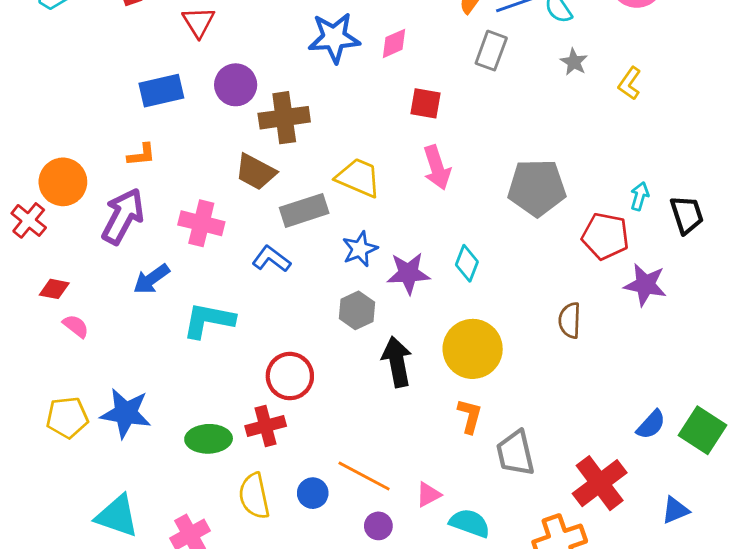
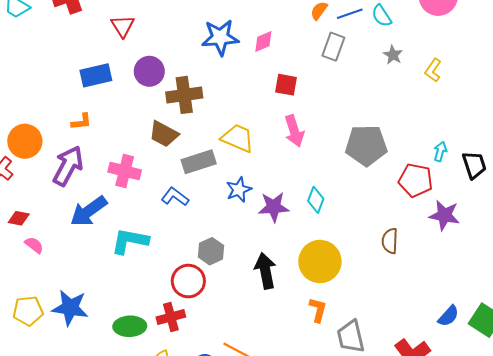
blue arrow: (151, 279) -> (89, 211), size x1.4
gray hexagon: (357, 310) -> (211, 251), moved

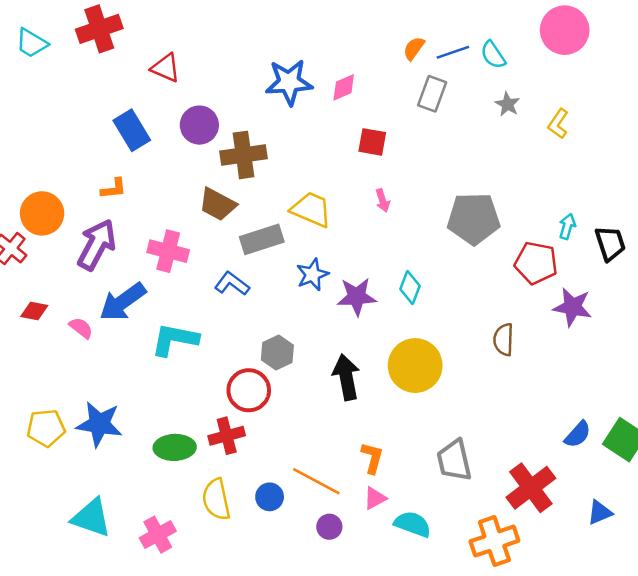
red triangle: (123, 26) -> (166, 68), turned -35
blue rectangle: (96, 75) -> (132, 130), turned 72
pink arrow: (294, 131) -> (383, 200), size x0.6
pink semicircle: (34, 245) -> (81, 328), moved
orange L-shape: (318, 310) -> (372, 458), moved

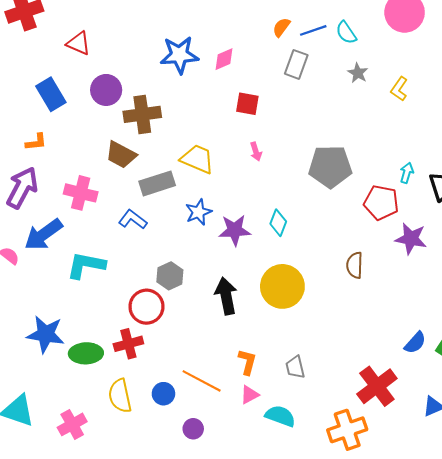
blue star: (99, 424) -> (46, 334), moved
gray trapezoid: (454, 460) -> (295, 367), moved, size x0.7
purple circle: (329, 527) -> (193, 429), moved

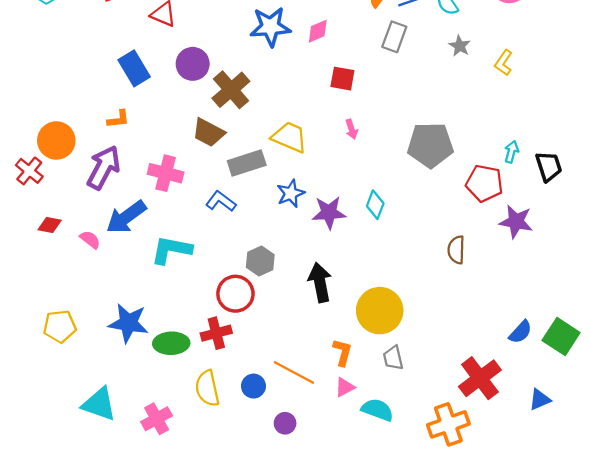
brown cross: (142, 114) -> (231, 90), turned -33
yellow circle: (282, 286) -> (380, 311), moved

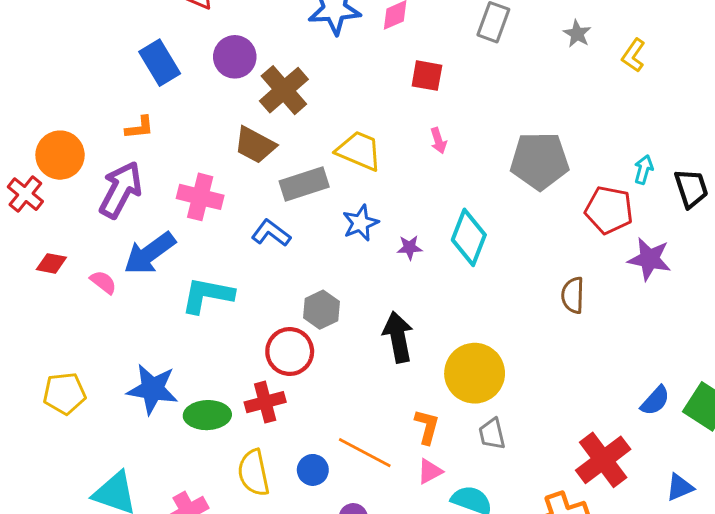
cyan diamond: (375, 205) -> (469, 237), size x1.5
purple star: (329, 213) -> (410, 248), size x0.6

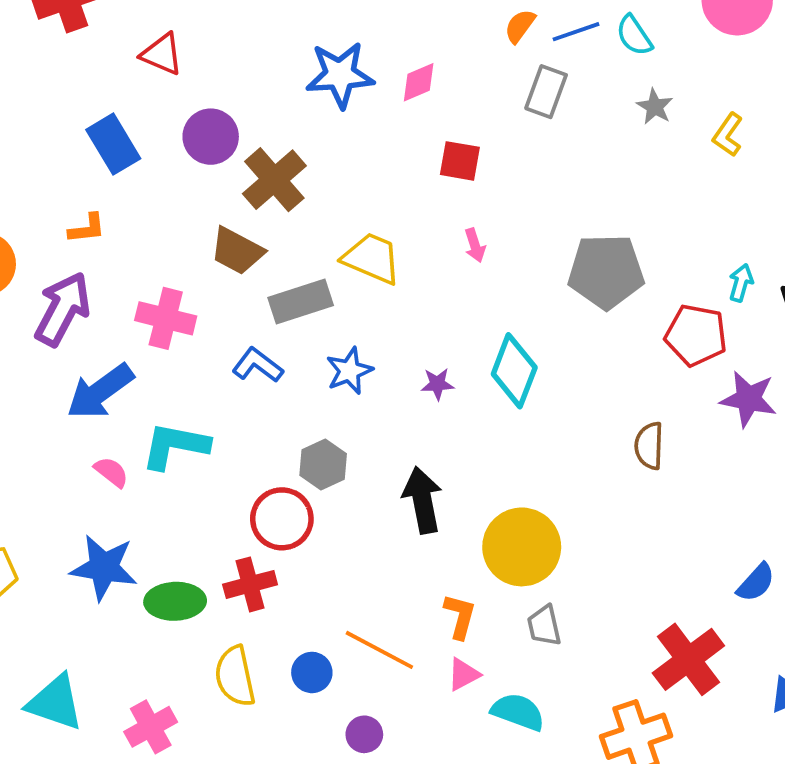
blue star: (360, 223) -> (349, 371), moved
pink semicircle: (103, 282) -> (111, 472), moved

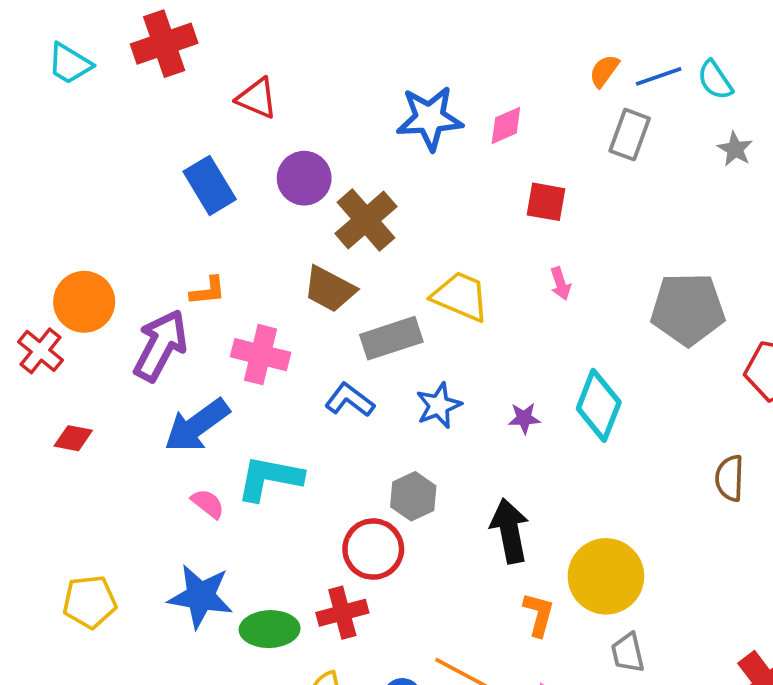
orange L-shape: (87, 228) -> (208, 291), moved
orange L-shape: (460, 616) -> (539, 615), moved

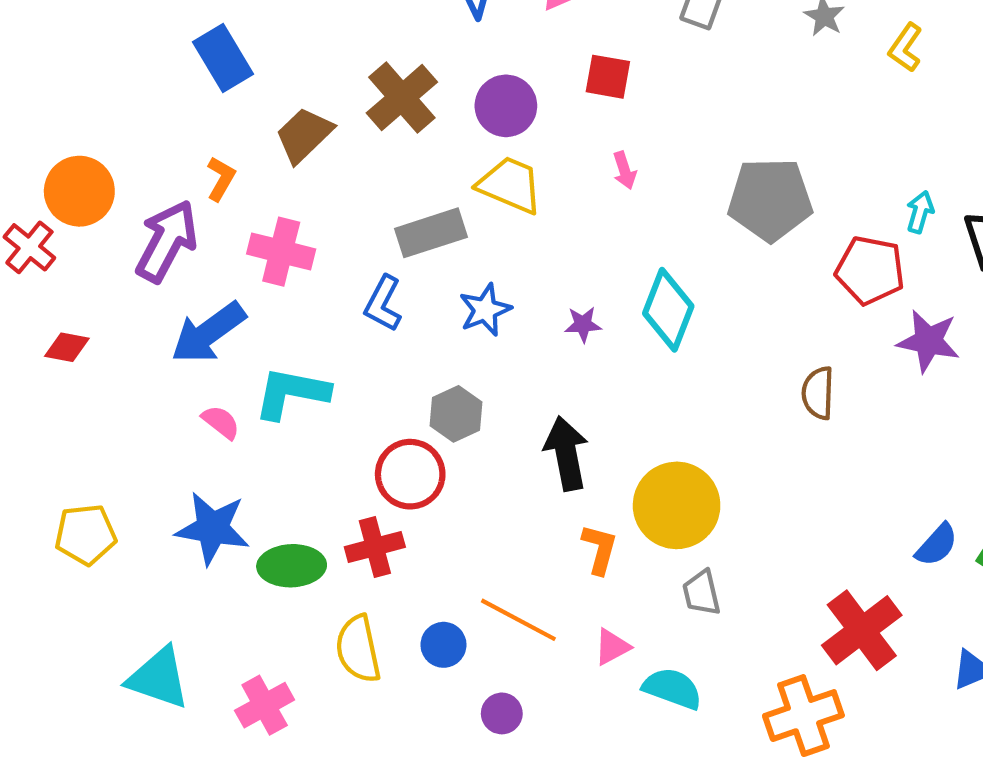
purple circle: (304, 178) -> (506, 106), moved
brown trapezoid: (330, 289) -> (304, 135), moved, turned 108
orange L-shape: (208, 291) -> (221, 179), turned -54
blue L-shape: (350, 400) -> (383, 304), turned -99

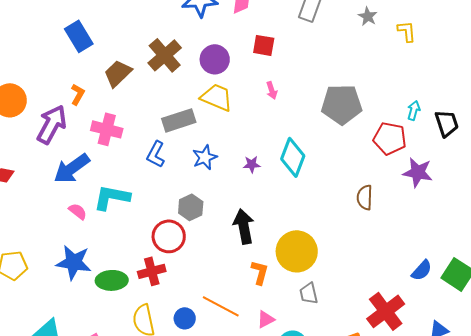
yellow L-shape: (905, 48) -> (407, 31), turned 140

